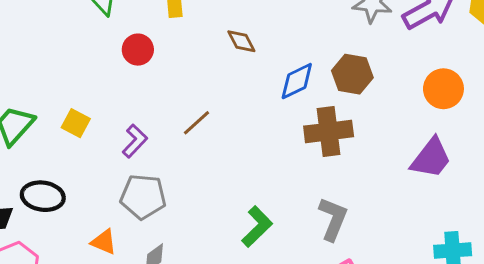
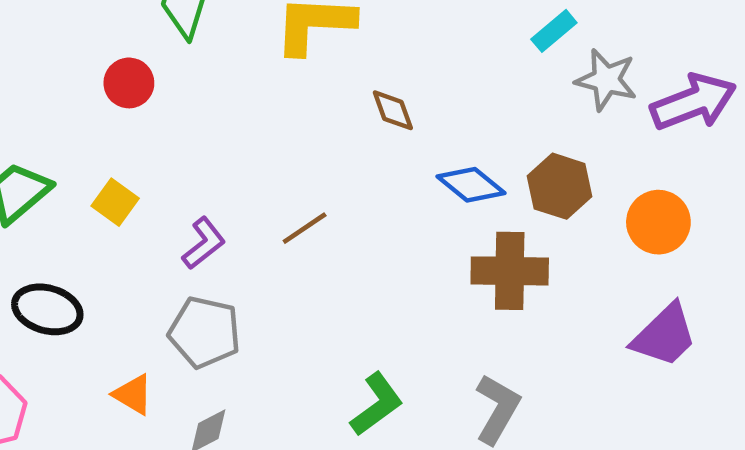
red circle: (138, 50) -> (129, 83), moved
blue diamond: (297, 81) -> (471, 185), turned 57
orange circle: (443, 89) -> (658, 222), moved

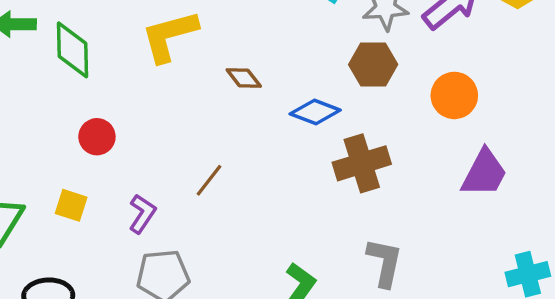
red circle: (129, 83) -> (97, 137), moved
brown hexagon: (560, 186) -> (373, 65), moved

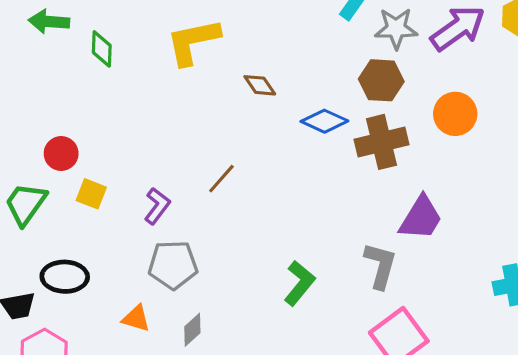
green diamond: (73, 50) -> (102, 49), size x0.7
red circle: (97, 137) -> (61, 154), moved
brown cross: (362, 163) -> (381, 142), moved
purple trapezoid: (484, 173) -> (421, 218), moved

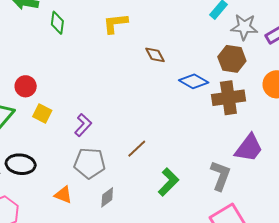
yellow L-shape: (193, 42) -> (115, 23), size x0.7
brown line: (221, 179) -> (137, 149), moved
gray diamond: (192, 330) -> (107, 197), moved

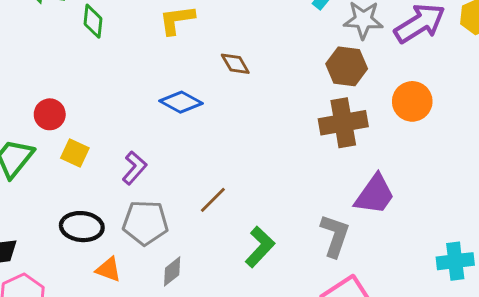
blue diamond: (194, 81) -> (181, 102), moved
black ellipse: (21, 164) -> (82, 227), moved

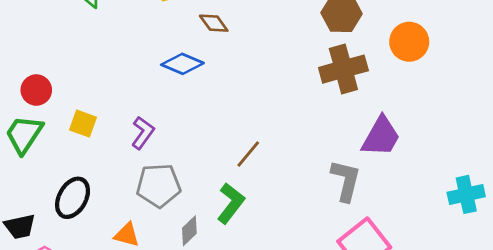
brown diamond: (235, 64) -> (214, 23), moved
red circle: (50, 114) -> (36, 90), moved
brown line: (213, 200) -> (248, 154), moved
black ellipse: (82, 227) -> (73, 198), moved, turned -60
green L-shape: (260, 247) -> (231, 203), moved

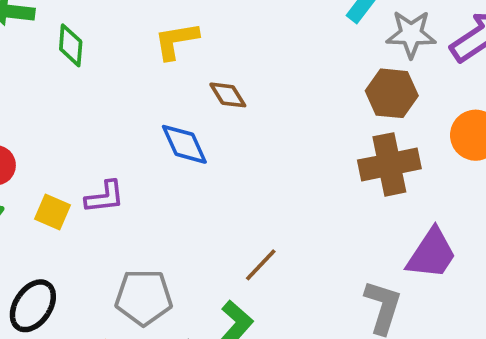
blue diamond: (182, 64) -> (184, 144), turned 39
purple L-shape: (143, 133) -> (105, 197), moved, turned 44

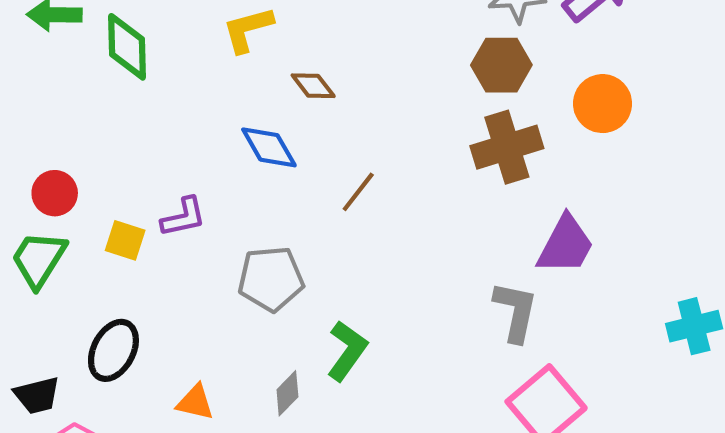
green diamond: (71, 45) -> (127, 47), size x1.4
brown line: (261, 265) -> (358, 192), moved
gray pentagon: (144, 297) -> (271, 279), moved

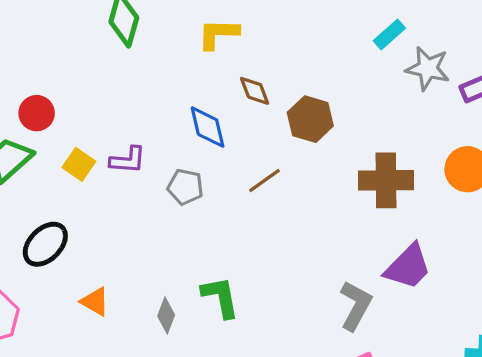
brown hexagon: (501, 65) -> (310, 119), moved
gray pentagon: (271, 279) -> (185, 187), moved, size x0.7
green L-shape: (347, 351) -> (220, 297), turned -63
gray diamond: (287, 393) -> (166, 316), turned -40

